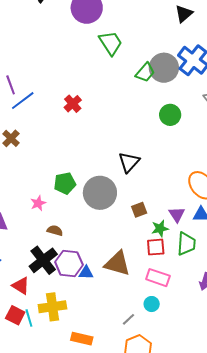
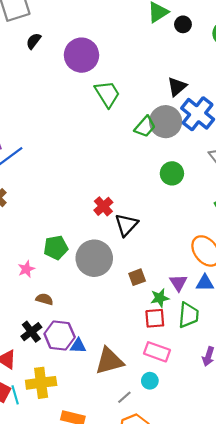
black triangle: (184, 14) -> (177, 87), moved
red cross: (73, 104) -> (103, 206), moved
black cross: (43, 260) -> (31, 332), size x0.7
brown triangle: (117, 263) -> (109, 361), moved, turned -32

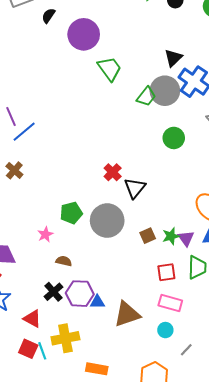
black semicircle: (34, 41) -> (48, 16), moved
green star: (160, 298) -> (171, 236), moved
gray line: (124, 397) -> (186, 350), moved

